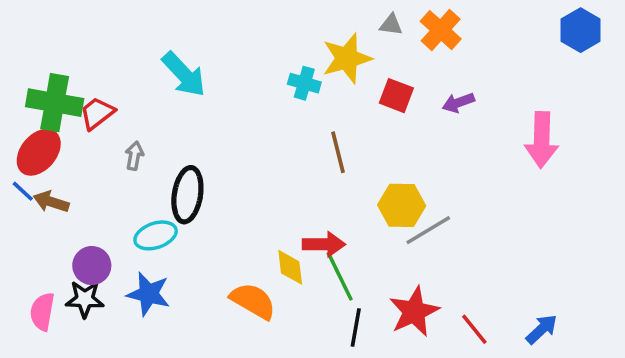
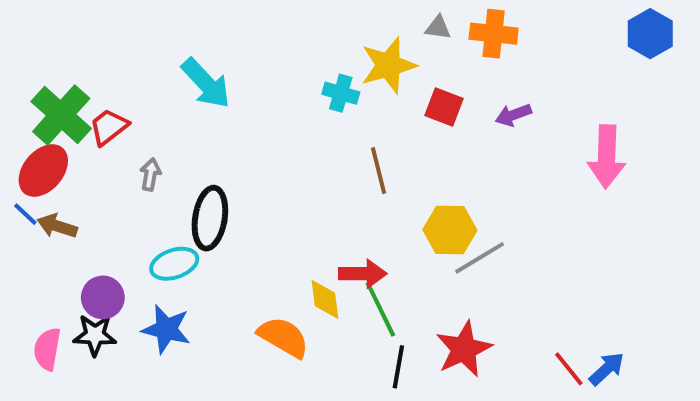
orange cross: (441, 30) -> (494, 34), turned -36
green cross: (55, 103) -> (61, 115), turned 32
red line: (474, 329) -> (569, 369), moved

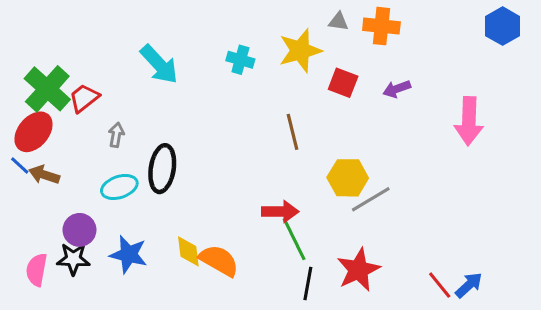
cyan cross: (341, 93) -> (240, 60), moved
cyan ellipse: (174, 264) -> (119, 187), moved
yellow diamond: (325, 299) -> (188, 251), moved

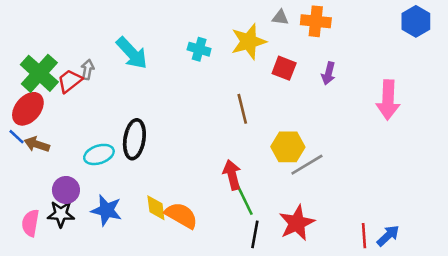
purple arrow: (397, 89) -> (328, 73), turned -55
gray arrow: (116, 135) -> (88, 69), moved
red arrow: (280, 212) -> (232, 175), turned -104
red line: (440, 285) -> (364, 236), turned 35

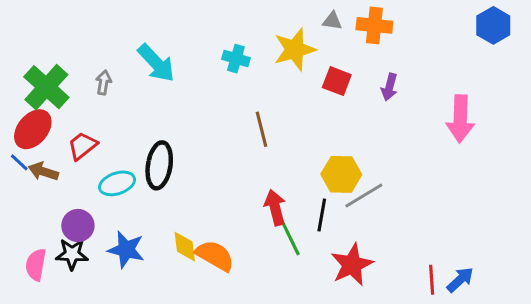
red trapezoid: (70, 81) -> (82, 146), moved
brown line: (242, 109) -> (262, 129), moved
black line: (255, 234) -> (322, 215), moved

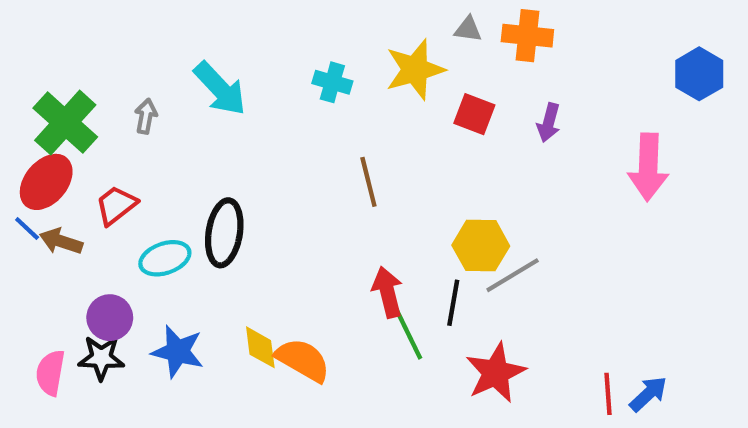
blue hexagon: (493, 25) -> (699, 74), moved

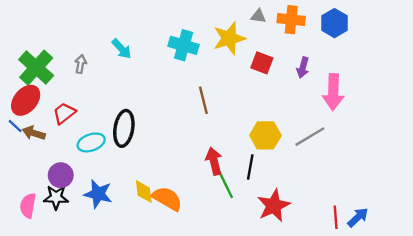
blue hexagon: (699, 74) -> (334, 23), moved
cyan cross: (332, 82) -> (184, 45), size x1.4
cyan arrow: (220, 89) -> (122, 49), size x0.7
pink arrow: (648, 167) -> (333, 92), moved
gray line: (513, 275) -> (310, 137), moved

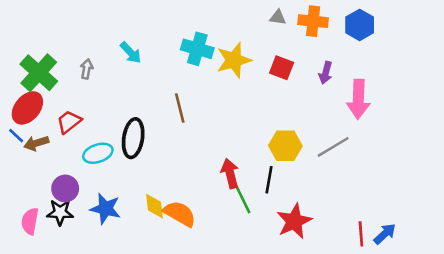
yellow star: (229, 38) -> (234, 60), moved
brown line: (203, 100) -> (180, 108), moved
brown arrow: (34, 133) -> (36, 143), turned -35

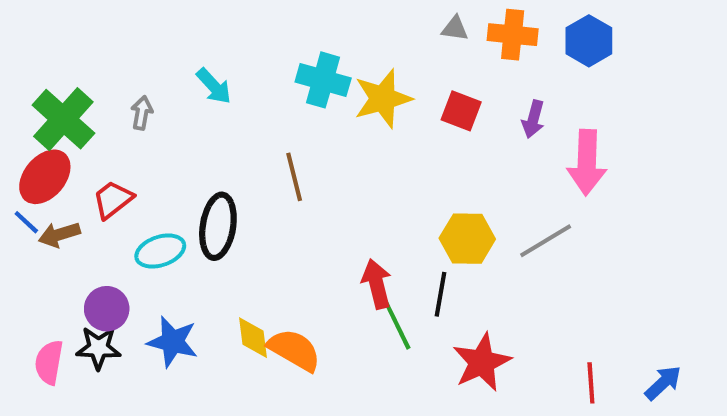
blue arrow: (385, 234) -> (663, 383), moved

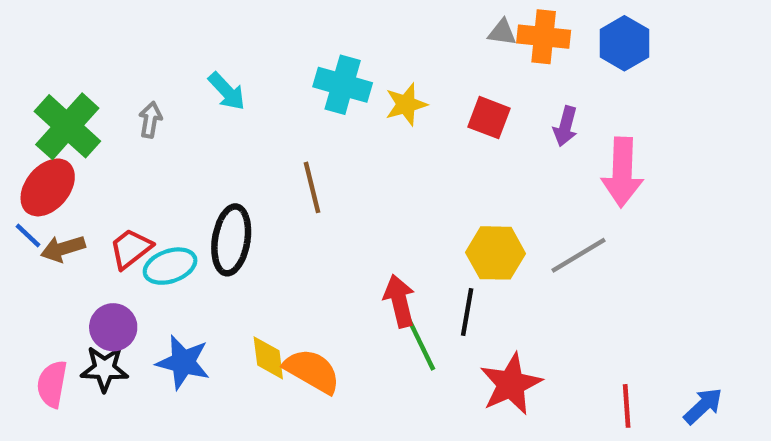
gray triangle: (455, 28) -> (502, 32), moved
yellow star: (383, 99) -> (406, 104), size x0.7
red trapezoid: (113, 199) -> (131, 249), moved

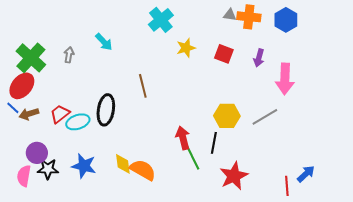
cyan cross: (343, 85) -> (161, 20), moved, turned 35
purple circle: (113, 327) -> (37, 153), moved
blue arrow: (703, 406) -> (306, 174), moved

